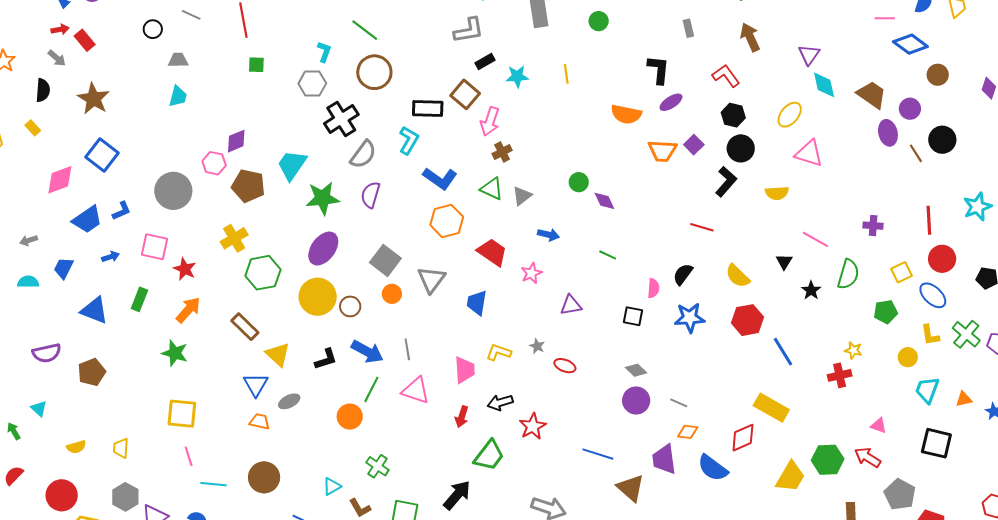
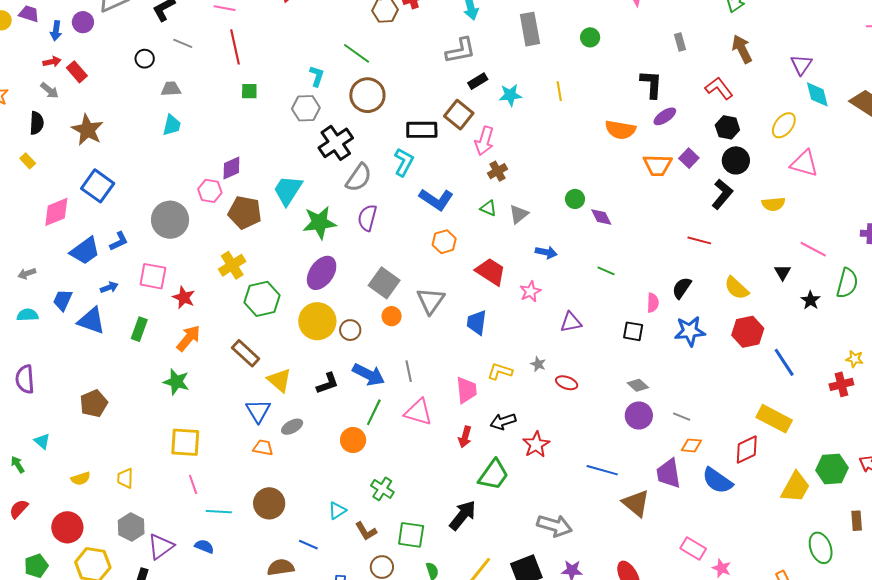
green triangle: (492, 189) -> (488, 208), size x0.7
orange hexagon: (447, 221) -> (444, 242), size x0.7
blue triangle: (94, 310) -> (91, 321), moved
purple semicircle: (47, 353) -> (25, 379), moved, turned 100

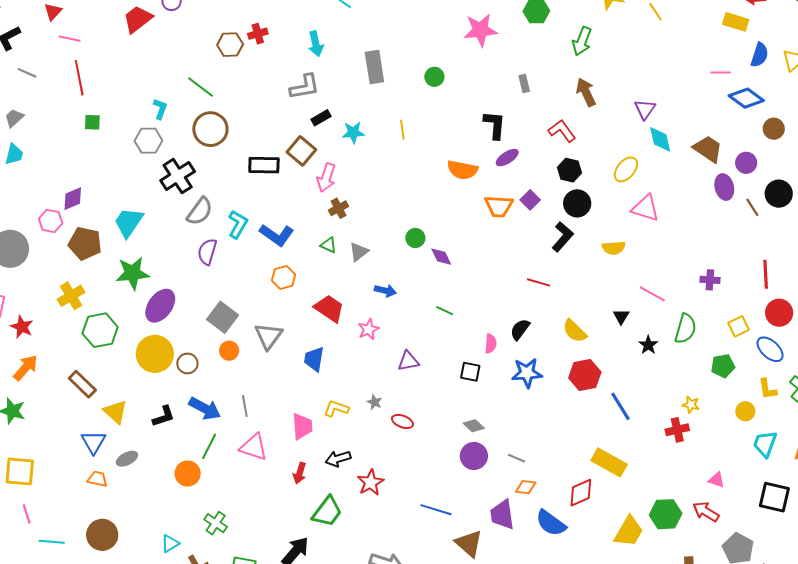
gray trapezoid: (171, 89) -> (14, 118), turned -40
cyan L-shape: (404, 162) -> (238, 224), moved
green star: (319, 223) -> (133, 273), moved

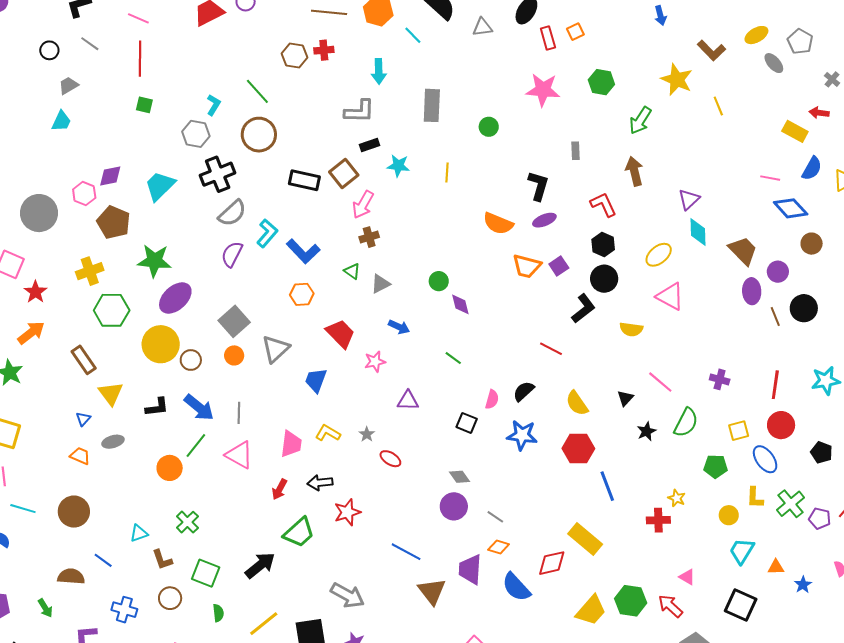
cyan trapezoid: (128, 222) -> (160, 186), moved
blue triangle: (93, 442) -> (83, 419), size x0.6

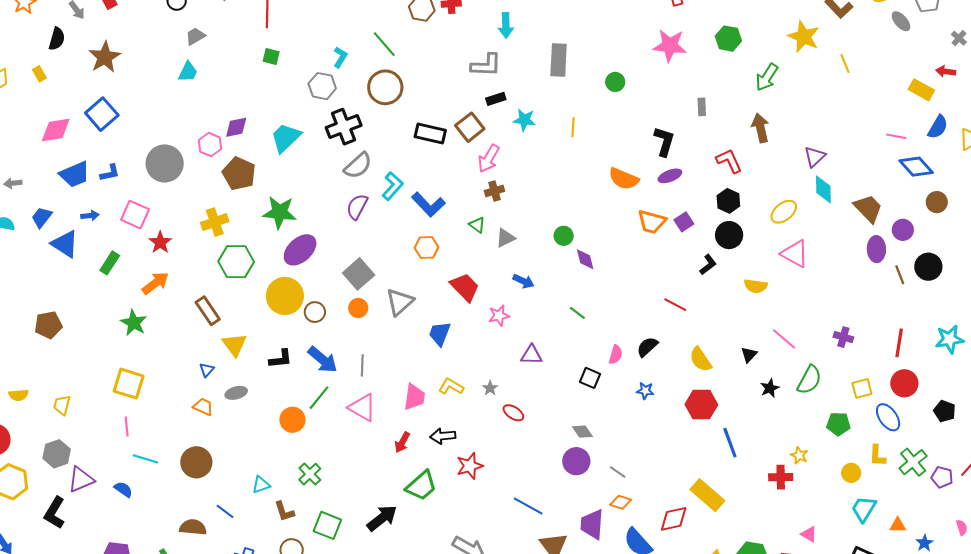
black L-shape: (583, 309) -> (708, 265), size x0.7
blue star: (522, 435) -> (645, 391), size x0.6

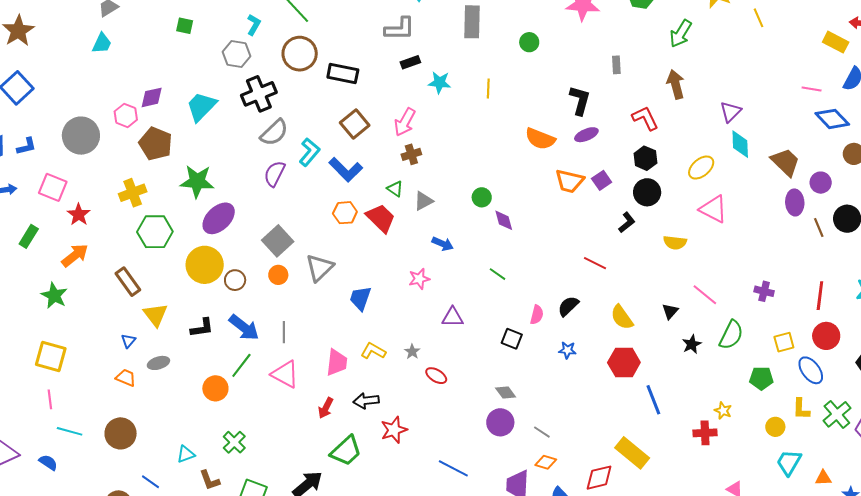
brown square: (470, 127) -> (355, 124), moved
black rectangle: (430, 133) -> (343, 73), moved
red trapezoid: (465, 287) -> (381, 218), moved

